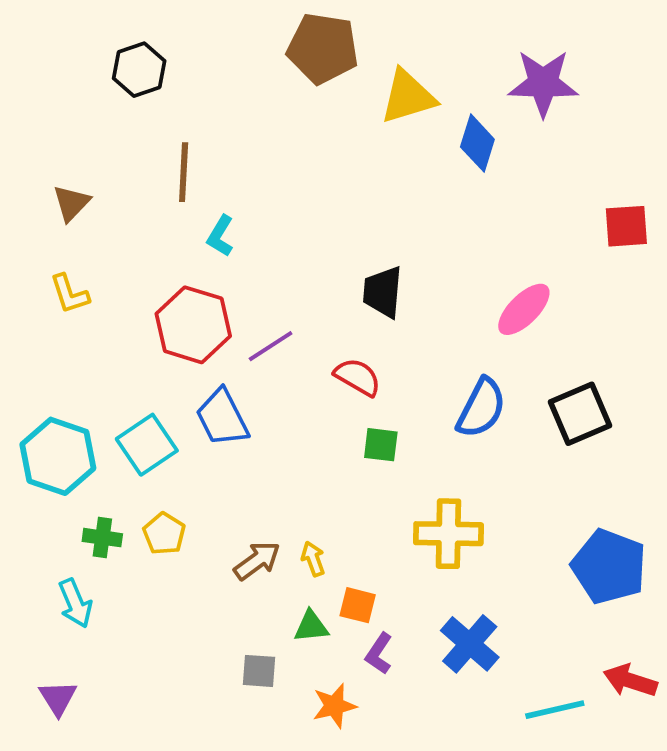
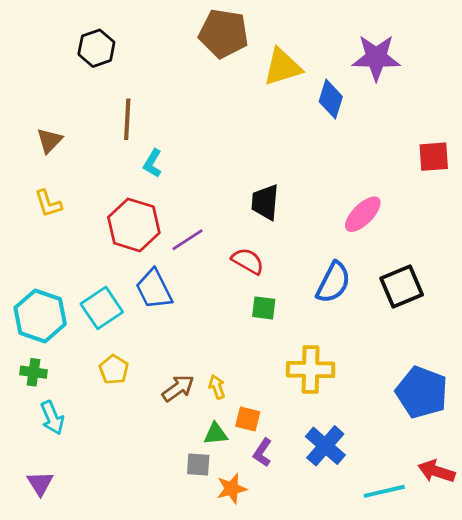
green cross: (102, 538) -> (33, 372), moved
gray square: (259, 671) -> (198, 465), moved

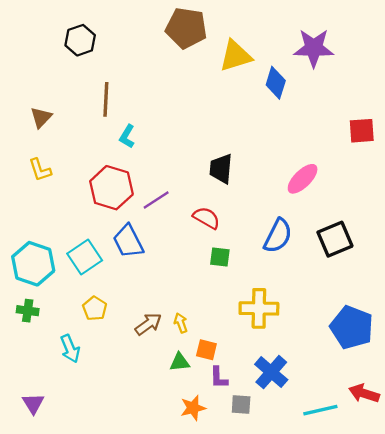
cyan arrow: (52, 418) -> (70, 349), moved
purple L-shape: (262, 453) -> (219, 378), turned -35
gray square: (198, 465) -> (241, 404), moved

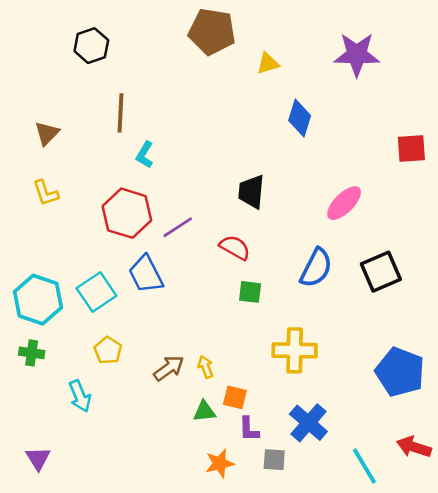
yellow triangle: (235, 56) -> (268, 63), size x0.6
blue diamond: (276, 83) -> (300, 118), moved
cyan line: (320, 410) -> (364, 466), turned 72

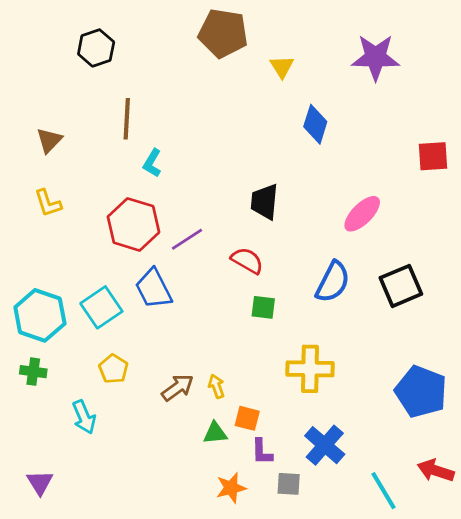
yellow triangle: (268, 63) -> (282, 67), turned -45

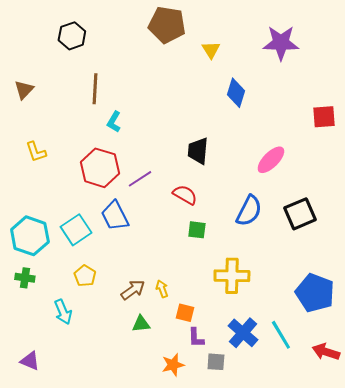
brown triangle: (49, 140) -> (24, 90), moved
green triangle: (215, 433) -> (141, 324), moved
purple triangle: (40, 483) -> (30, 361), turned -35
cyan line: (384, 491) -> (281, 335), moved

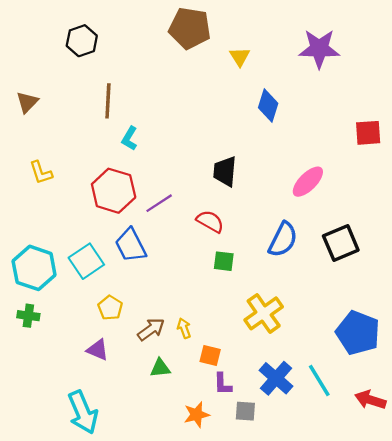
yellow pentagon: (85, 276) -> (110, 308), moved
yellow cross: (232, 276) -> (264, 313), turned -36
cyan arrow: (63, 312) -> (83, 412), moved, size x1.5
purple triangle: (30, 361) -> (98, 350), moved

